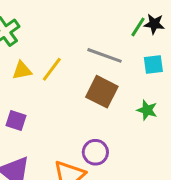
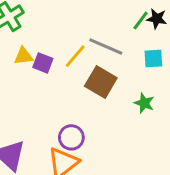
yellow line: (52, 69) -> (75, 56), moved
purple square: (16, 120) -> (43, 63), moved
purple circle: (95, 152) -> (71, 137), moved

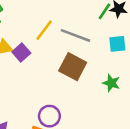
yellow line: (75, 56) -> (44, 30), moved
purple square: (43, 63) -> (21, 53), turned 30

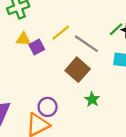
green star: (111, 83) -> (92, 99), moved

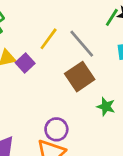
gray line: (86, 44) -> (82, 44), turned 30
brown square: (78, 70) -> (80, 77), turned 30

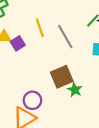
yellow line: (49, 39) -> (40, 28), turned -66
brown square: (80, 77) -> (62, 77), moved

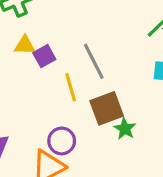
yellow line: (40, 28) -> (71, 87), moved
gray line: (65, 37) -> (94, 61), moved

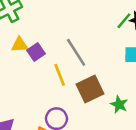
green star: (125, 129) -> (119, 104), moved

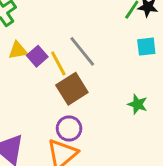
yellow line: (60, 75) -> (58, 63), moved
brown square: (90, 89) -> (72, 89), moved

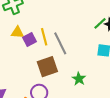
yellow line: (58, 63) -> (44, 37), moved
green star: (137, 104) -> (79, 79), moved

